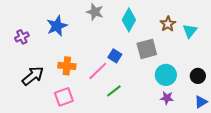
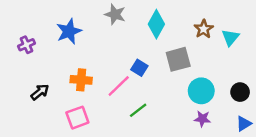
black arrow: (33, 76) -> (40, 92), size x0.7

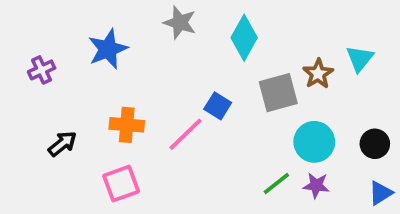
brown star: (204, 29) -> (318, 74), moved
green line: (138, 110) -> (276, 184), moved

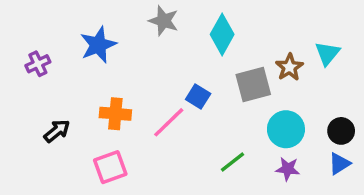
green line: (276, 184) -> (233, 162), moved
blue triangle: (381, 193) -> (339, 164), moved

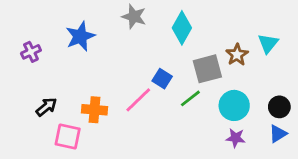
orange cross: (115, 114) -> (94, 110), moved
green line: (233, 162) -> (190, 98), moved
pink square: (110, 167) -> (68, 137), moved, turned 32

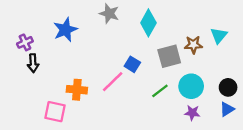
brown star: (237, 55) -> (193, 45), turned 30
green line: (190, 98) -> (160, 91), moved
black arrow: (46, 107) -> (33, 63), moved, turned 126

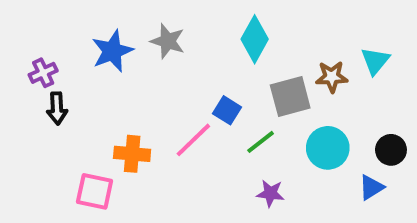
gray star: (109, 14) -> (168, 41), moved
green line: (160, 91) -> (261, 142), moved
blue triangle: (227, 109) -> (371, 187), moved
purple star: (192, 113) -> (270, 193), moved

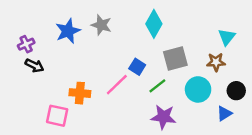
brown star: (332, 77) -> (216, 62), moved
black arrow: (57, 108) -> (34, 66), turned -60
purple star: (270, 193) -> (163, 117), size x1.5

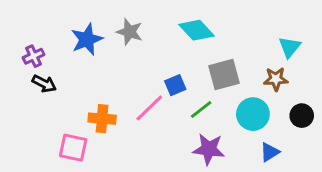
cyan diamond: (154, 24) -> (197, 30), turned -72
blue square: (137, 67) -> (175, 85), turned 35
blue triangle: (224, 113) -> (270, 152), moved

